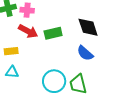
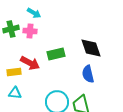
red arrow: (28, 31) -> (30, 63), moved
blue semicircle: (85, 53) -> (88, 74), turned 36

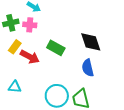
green rectangle: (56, 54) -> (56, 48), turned 42
yellow rectangle: (14, 72) -> (15, 47), moved, turned -48

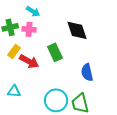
black diamond: (91, 42) -> (77, 30), moved
green rectangle: (56, 48) -> (55, 52), turned 36

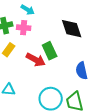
red arrow: (29, 61) -> (36, 60), moved

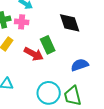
blue semicircle: (82, 71) -> (80, 65), turned 84

